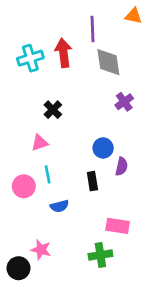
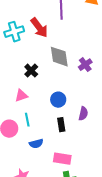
red arrow: (63, 53) -> (39, 28), turned 150
gray diamond: (108, 62) -> (59, 57), moved
blue circle: (103, 148) -> (58, 100), moved
pink rectangle: (118, 226) -> (62, 159), moved

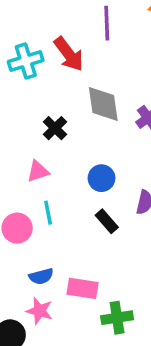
black rectangle: (61, 125) -> (107, 221), turned -32
blue semicircle: (36, 144) -> (41, 276), moved
pink rectangle: (62, 159) -> (83, 288), moved

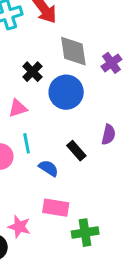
blue circle: (102, 178) -> (66, 92), moved, size x1.5
blue semicircle: (41, 276) -> (49, 168), moved, turned -132

